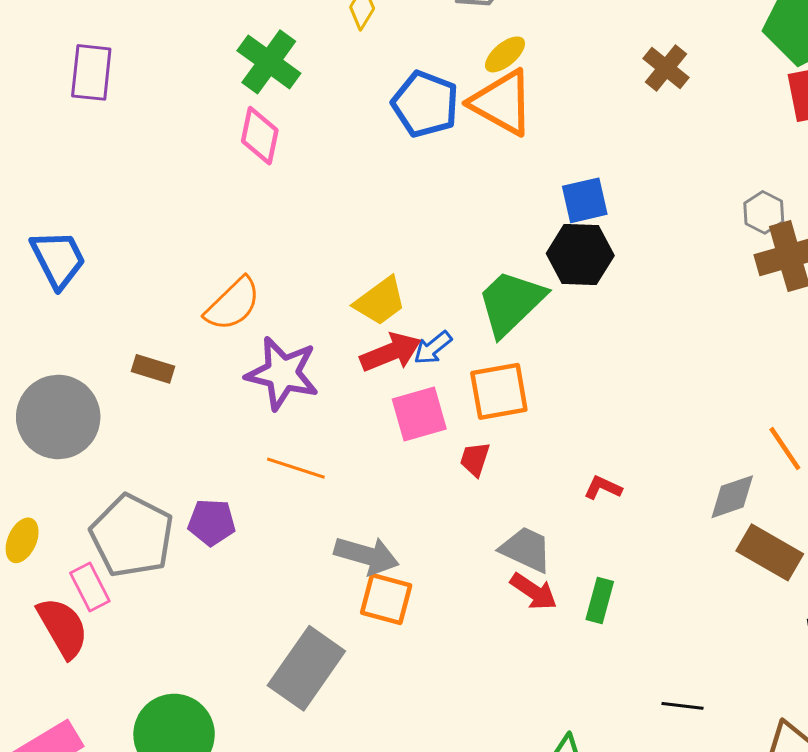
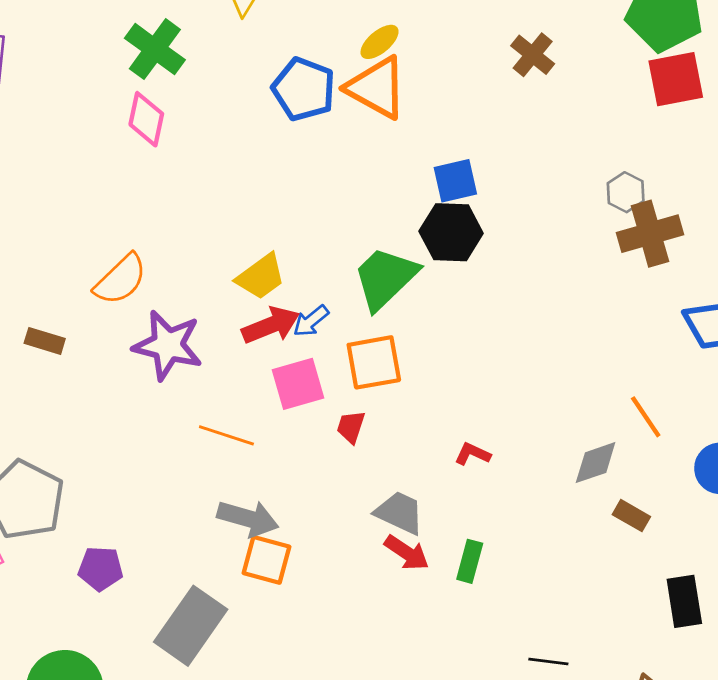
orange line: (296, 468) -> (226, 435), moved
purple pentagon: (212, 522) -> (101, 568), moved
brown rectangle: (770, 552) -> (631, 516), size x0.6

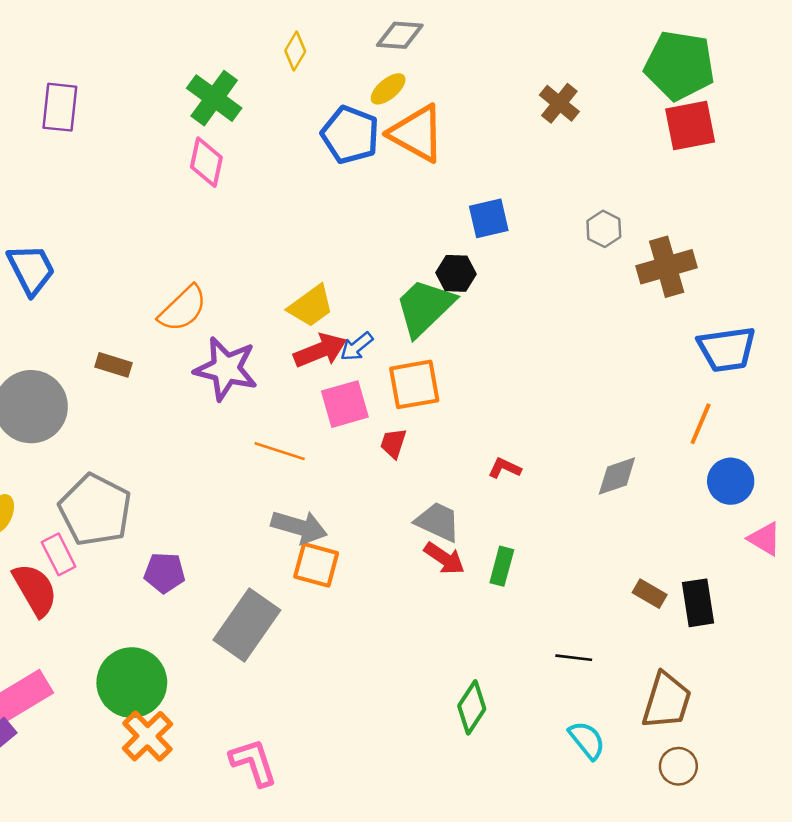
yellow ellipse: (380, 42) -> (388, 89), moved
gray hexagon: (626, 192) -> (604, 229), moved
black hexagon: (451, 232) -> (456, 273), moved, size x0.7
orange line: (646, 417) -> (701, 424), moved, turned 57
brown rectangle: (631, 516) -> (650, 594), moved

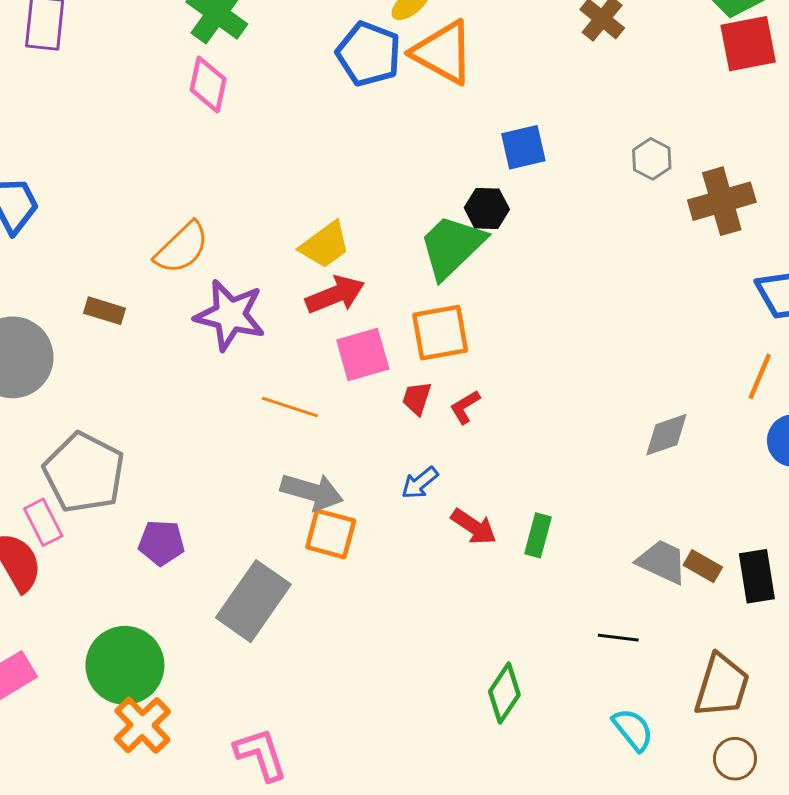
blue arrow: (357, 347) -> (420, 483), moved
red L-shape: (504, 468) -> (465, 407), moved, turned -56
gray trapezoid: (438, 522) -> (662, 562), moved

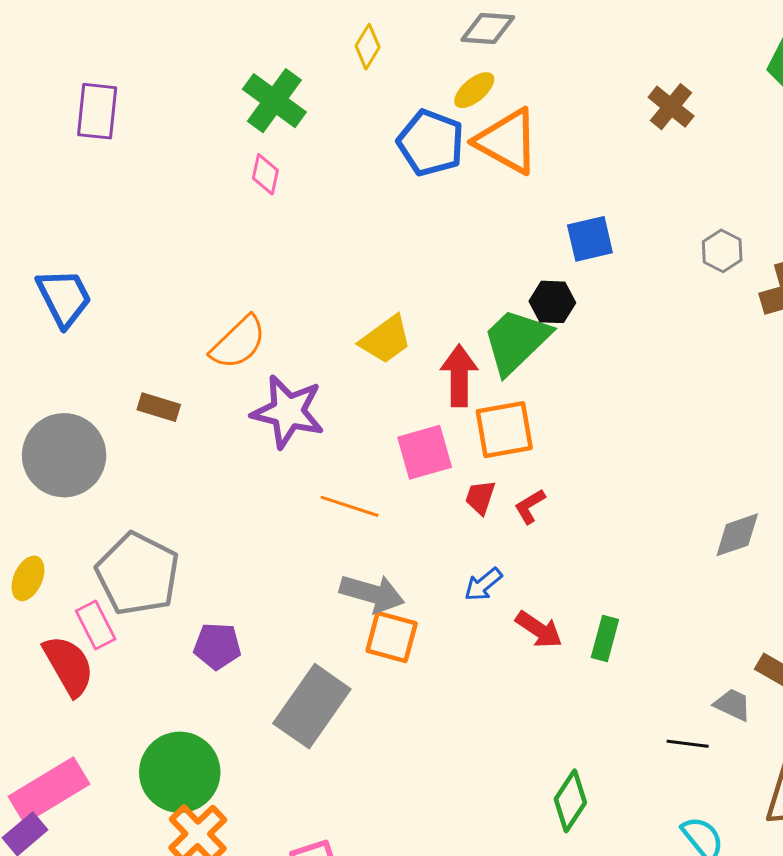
pink diamond: (208, 84) -> (265, 174), size x0.7
red arrow: (335, 295) -> (459, 376), moved, turned -68
gray trapezoid: (662, 562) -> (733, 705), moved, size x0.7

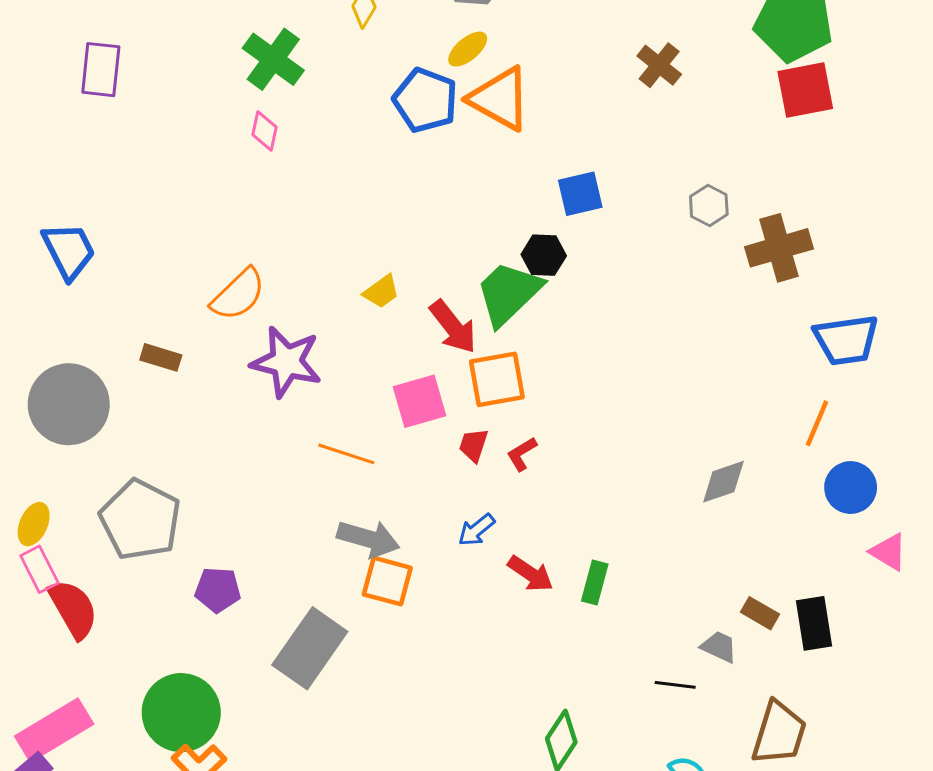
yellow trapezoid: (386, 340) -> (381, 292), size x0.7
red arrow: (459, 376) -> (453, 327), turned 142
pink rectangle: (96, 625) -> (39, 569), moved

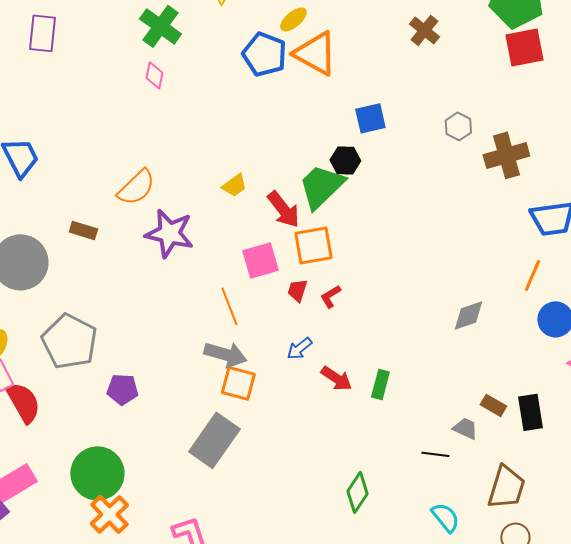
orange line: (346, 454) -> (229, 306), moved, turned 51
gray rectangle: (310, 648) -> (214, 440), moved

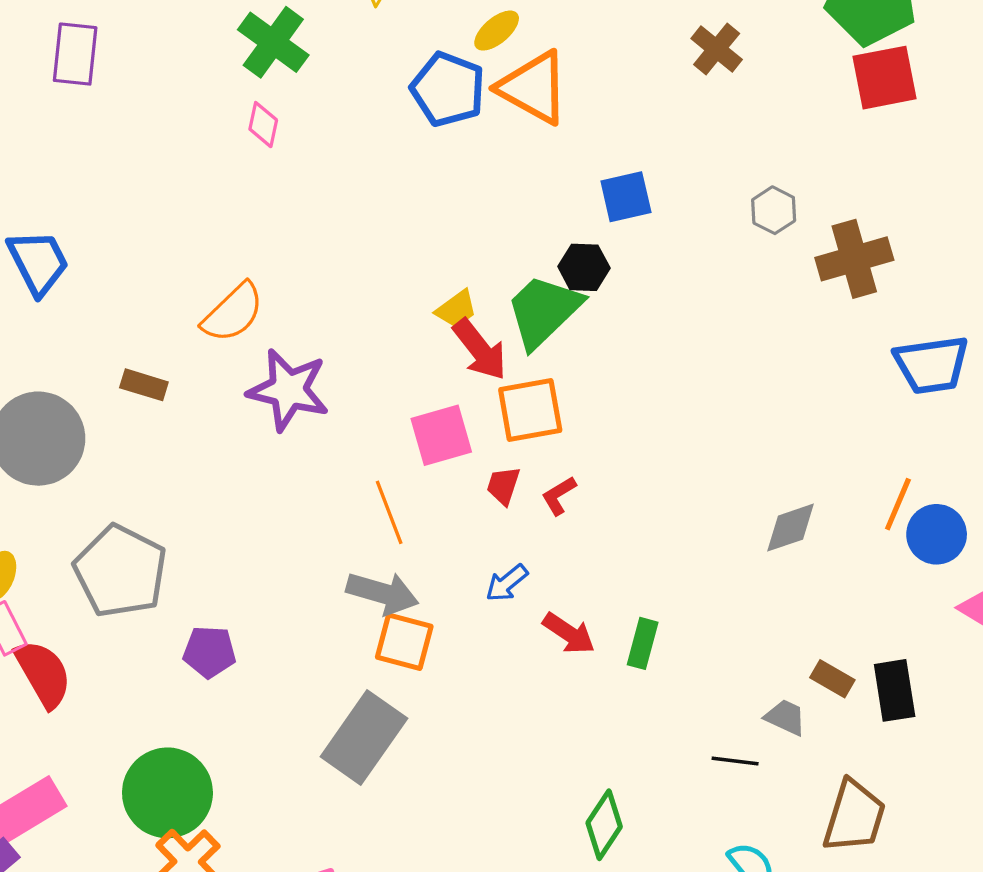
yellow trapezoid: (234, 185) -> (456, 309), moved
orange line: (532, 275) -> (898, 504), moved

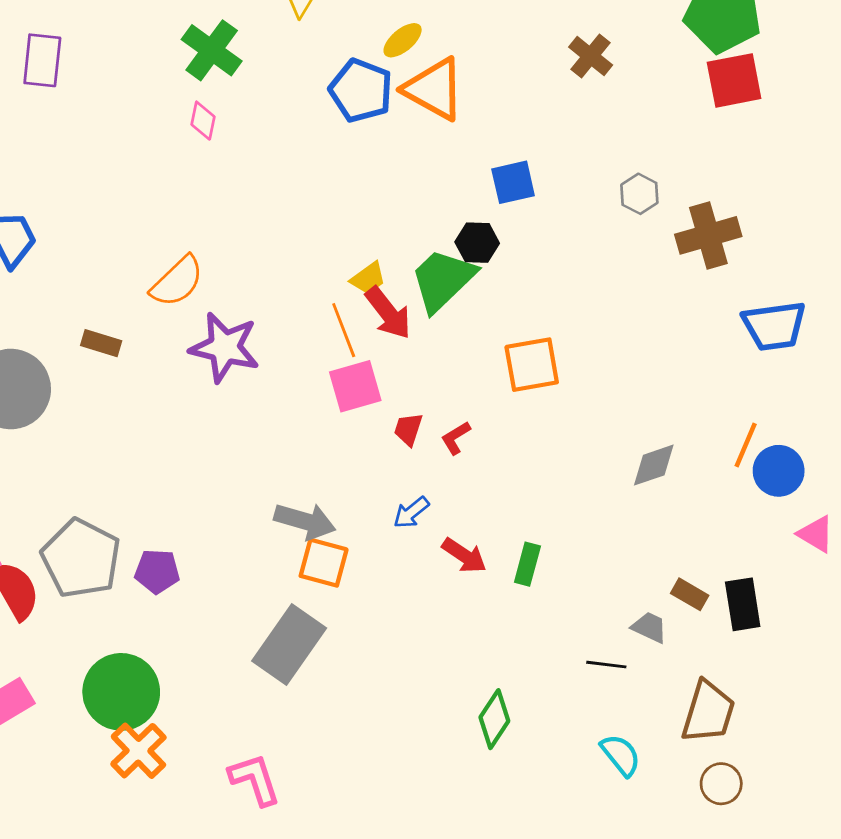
orange square: (530, 410) -> (532, 365), moved
orange line: (389, 512) -> (344, 330), moved
gray pentagon: (120, 571) -> (81, 558), moved

